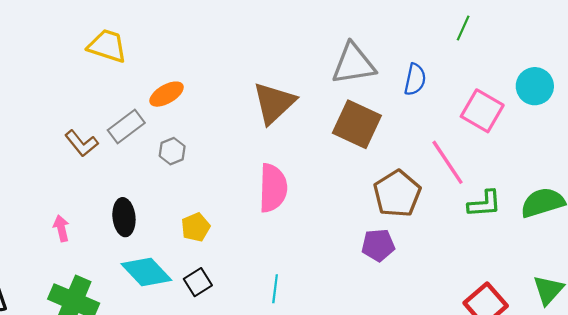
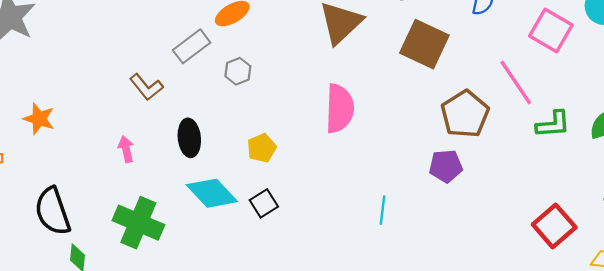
brown L-shape: (81, 143) -> (146, 87), moved
cyan line: (275, 289) -> (382, 210), moved

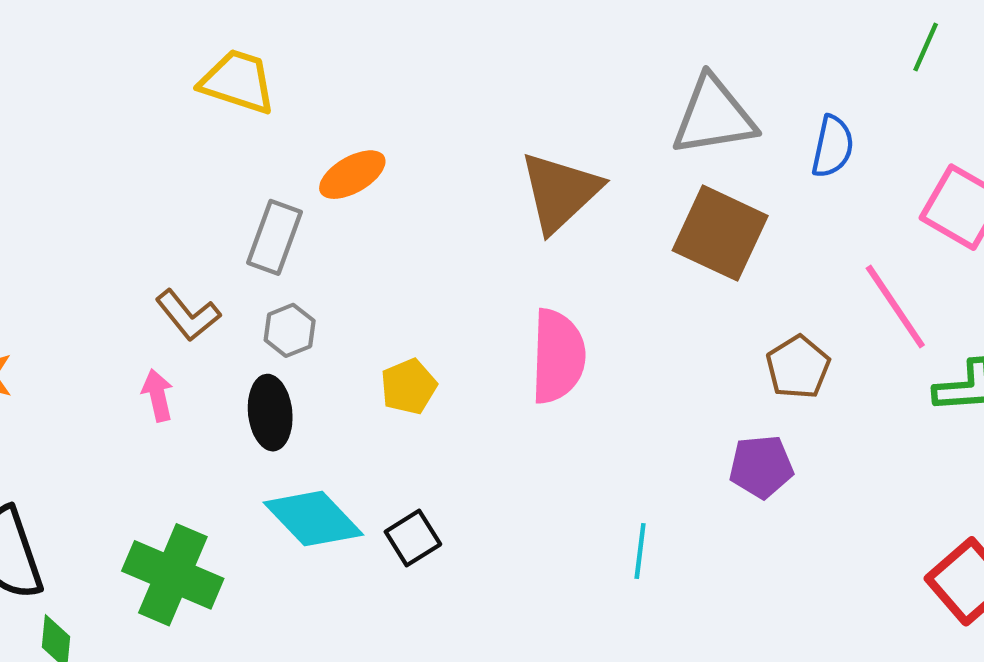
gray rectangle: (192, 46) -> (274, 237), turned -33
gray hexagon: (238, 71) -> (290, 330), moved
brown pentagon: (465, 114) -> (798, 367), size x0.7
yellow pentagon: (262, 148) -> (409, 387), moved
pink arrow: (126, 149) -> (158, 395), moved

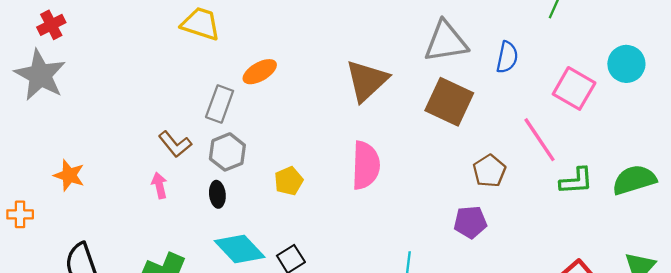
gray hexagon: (290, 330) -> (227, 152), size x1.4
black ellipse: (270, 413) -> (217, 194), size x0.7

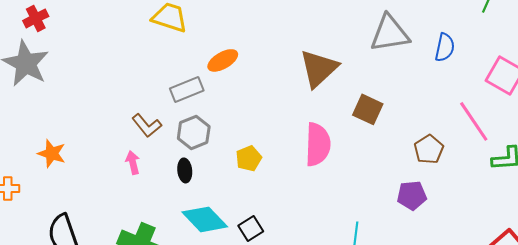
brown square: (449, 102) -> (368, 109), moved, size x0.7
gray rectangle: (220, 104) -> (187, 89), turned 48

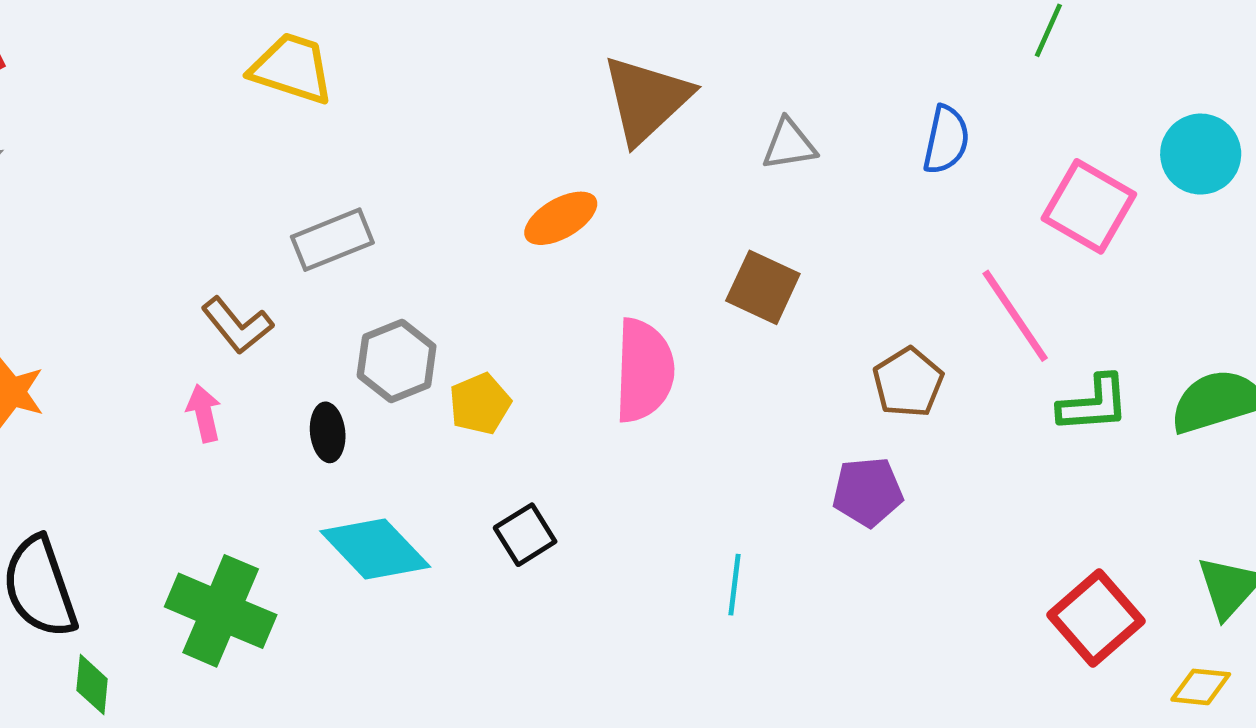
gray triangle: (390, 33) -> (789, 145), moved, size x0.6
orange ellipse: (223, 60) -> (561, 218), moved
brown triangle: (319, 68) -> (646, 99), moved
gray hexagon: (194, 132) -> (397, 361), moved
black square: (251, 228) -> (525, 535), moved

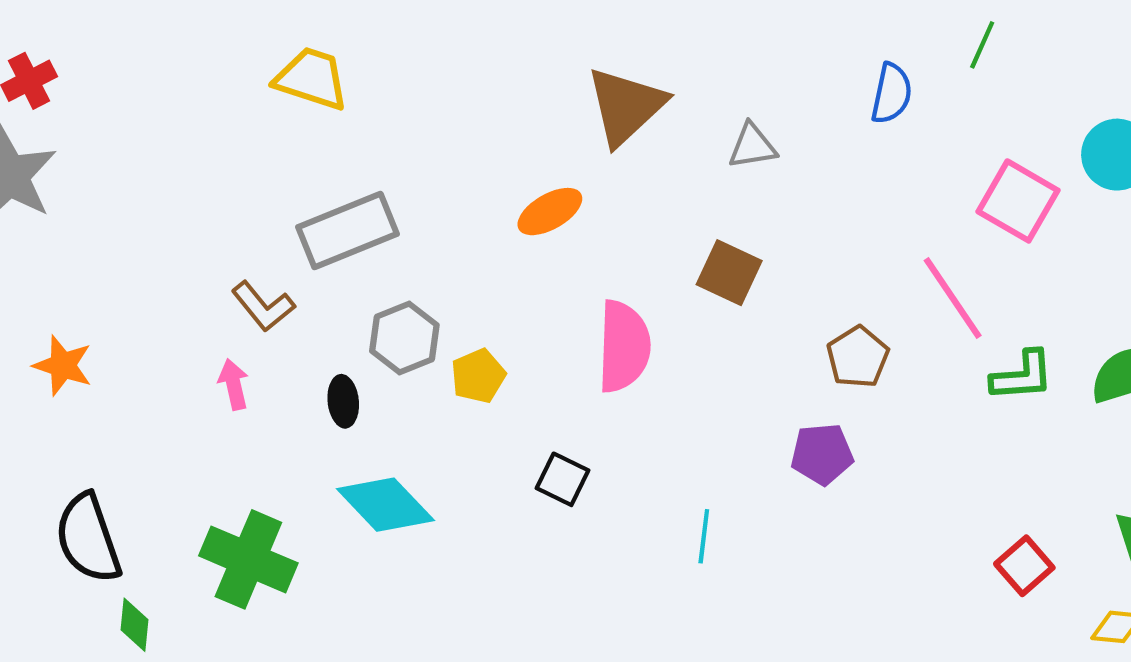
blue semicircle: (946, 140) -> (891, 93), moved
gray rectangle: (332, 240) -> (347, 230), size x1.4
black square: (525, 535) -> (563, 479), moved, turned -32
red square: (1096, 618) -> (1024, 566), size x0.7

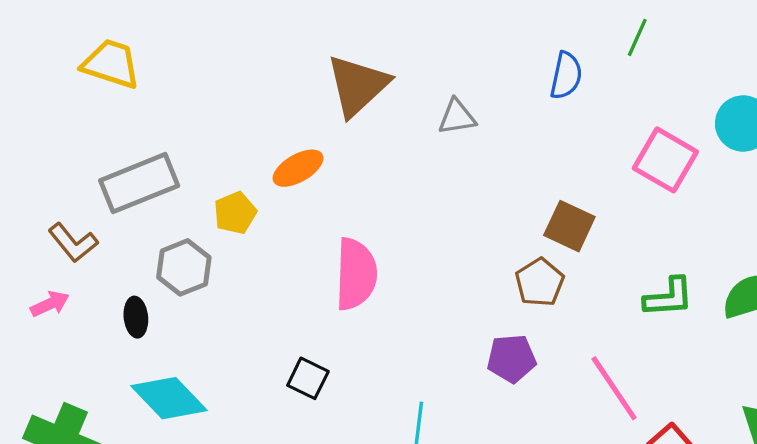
brown square: (729, 273) -> (569, 226), moved
pink line: (953, 298) -> (614, 388), moved
yellow pentagon: (478, 376) -> (235, 213), moved
pink arrow: (234, 384) -> (50, 304), turned 78

